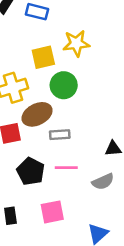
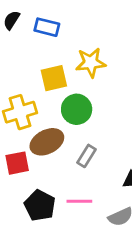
gray rectangle: (60, 135) -> (86, 156), moved, turned -54

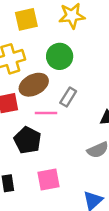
yellow square: (54, 78) -> (26, 19), moved
pink line: (79, 201) -> (46, 113), moved

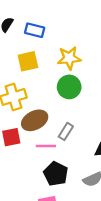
green circle: (60, 56) -> (69, 87), moved
black pentagon: (28, 140) -> (56, 174), moved

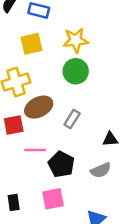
pink line: (46, 146) -> (35, 150), moved

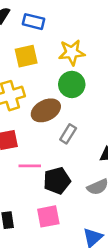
brown ellipse: (39, 107) -> (46, 110), moved
black pentagon: (61, 164) -> (57, 181), turned 30

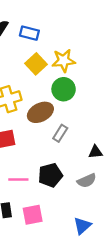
yellow square: (26, 56) -> (36, 64), moved, turned -30
pink line: (30, 166) -> (18, 180), moved
pink square: (48, 216) -> (33, 215), moved

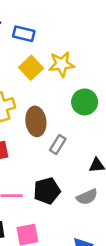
green circle: (64, 89) -> (85, 102), moved
brown ellipse: (40, 112) -> (36, 121), turned -70

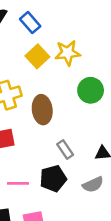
blue rectangle: (24, 34) -> (30, 23), turned 35
gray rectangle: (58, 145) -> (65, 150), moved, turned -66

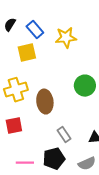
yellow star: (68, 53) -> (66, 38), moved
yellow square: (37, 56) -> (27, 53), moved, turned 30

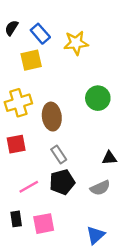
gray rectangle: (64, 135) -> (59, 155), moved
pink line: (25, 163) -> (29, 187), turned -30

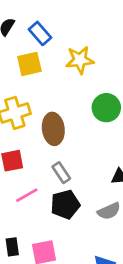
yellow star: (76, 43) -> (80, 60), moved
pink line: (29, 187) -> (27, 195), moved

